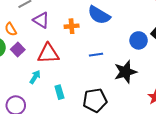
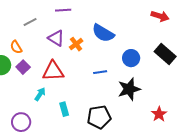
purple triangle: (41, 20) -> (56, 38), moved
orange cross: (72, 26) -> (76, 44), turned -32
blue circle: (139, 40) -> (131, 58), moved

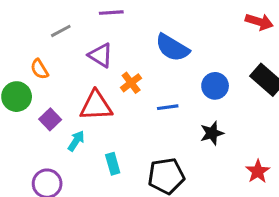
orange cross: (76, 44) -> (131, 83), moved
purple square: (23, 67) -> (50, 119), moved
black star: (129, 89) -> (212, 133), size x0.7

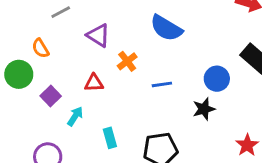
blue circle: (215, 86) -> (217, 79), moved
red triangle: (96, 106) -> (94, 83), size x0.6

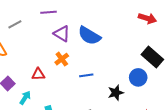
purple triangle: (98, 35) -> (62, 34), moved
blue circle: (217, 79) -> (138, 77), moved

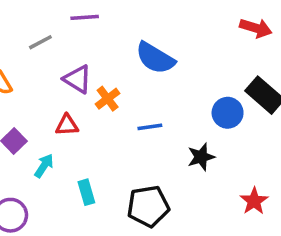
gray line: (15, 24) -> (40, 42), moved
purple triangle: (62, 34) -> (78, 79), moved
blue circle: (138, 77) -> (228, 113), moved

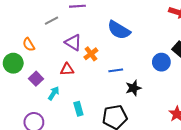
black star: (201, 157) -> (133, 88), moved

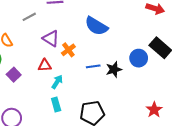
black star: (133, 88) -> (114, 69), moved
cyan arrow: (54, 93) -> (57, 82), moved

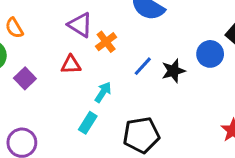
blue line: (93, 66) -> (143, 66), turned -40
cyan arrow: (57, 82) -> (103, 92), moved
cyan rectangle: (56, 105) -> (88, 123), turned 48

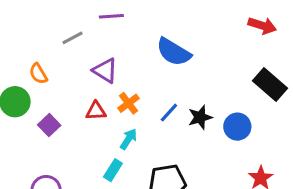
orange cross: (106, 42) -> (128, 103), moved
blue circle: (210, 54) -> (237, 127), moved

